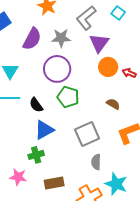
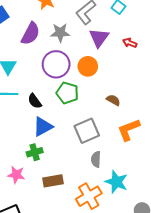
orange circle: (108, 67) -> (88, 66), moved
red arrow: (129, 73) -> (130, 43), moved

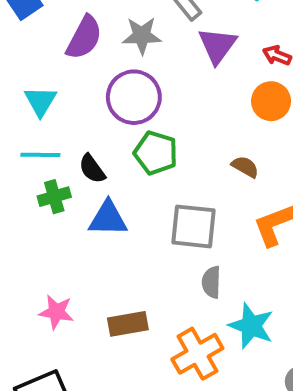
orange circle: (88, 66) -> (271, 101), moved
blue triangle: (43, 127) -> (108, 218), turned 30
gray square: (87, 131) -> (193, 226), turned 30
green cross: (35, 152) -> (54, 197), moved

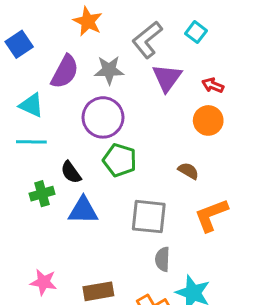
cyan triangle: (40, 101) -> (31, 105), moved, turned -36
cyan line: (40, 155) -> (31, 142), moved

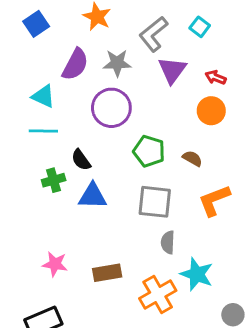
blue square: (19, 44) -> (36, 24), moved
green pentagon: (120, 160) -> (149, 151), moved

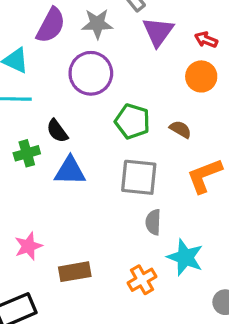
pink star: (55, 264) -> (28, 246), turned -30
brown rectangle: (107, 273) -> (75, 272), moved
orange cross: (158, 294) -> (142, 280), size x0.7

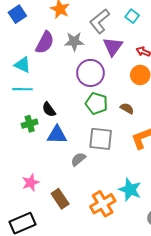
purple circle: (91, 73) -> (90, 73), moved
gray semicircle: (153, 222) -> (78, 159), moved, turned 49
brown rectangle: (75, 272) -> (60, 199), turned 66
orange cross: (142, 280) -> (103, 204), size x1.4

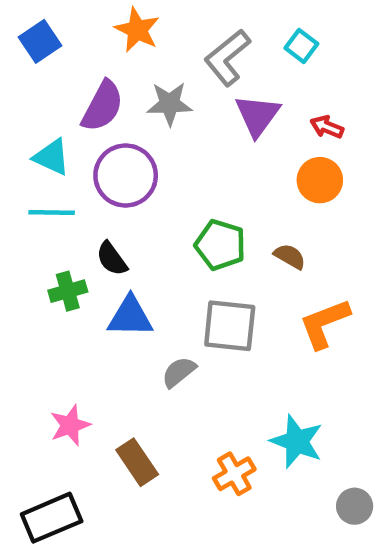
purple circle: (90, 73) -> (126, 175), moved
orange cross: (103, 204) -> (234, 474), size x0.7

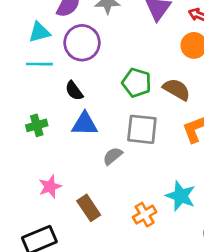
cyan triangle: (52, 157) -> (39, 32), turned -40
brown semicircle: (290, 256) -> (177, 89), size x1.5
green cross: (68, 291) -> (37, 125), moved

